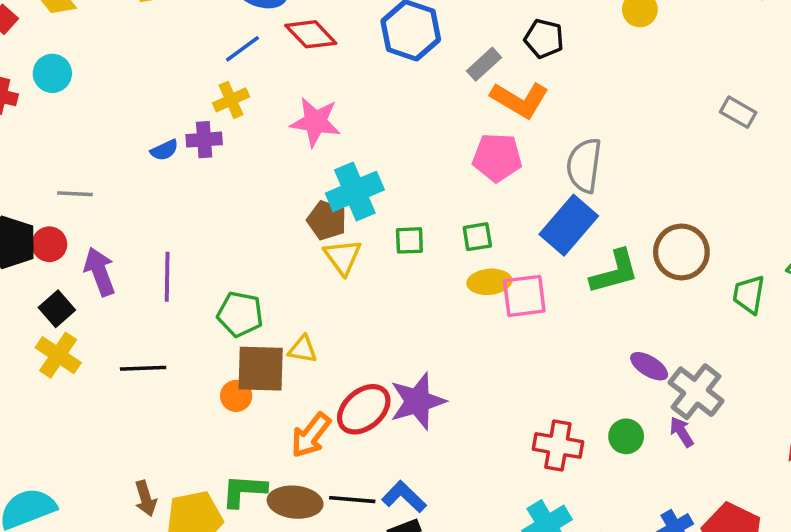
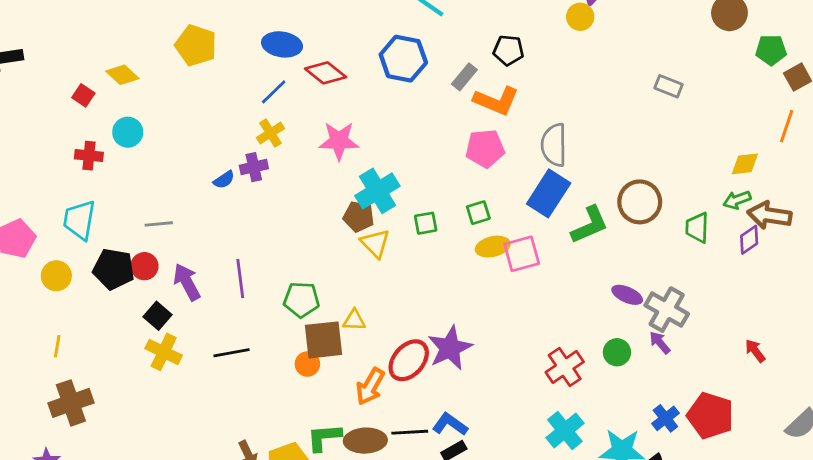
red cross: (558, 445) -> (565, 367), turned -36

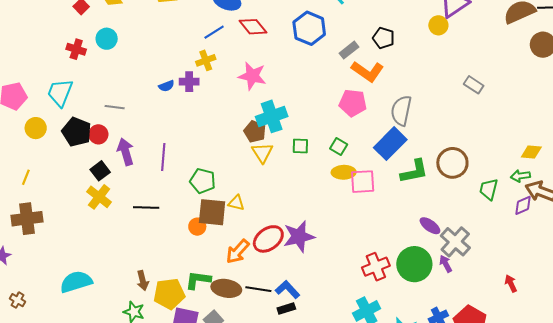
gray rectangle: (669, 86) -> (474, 85), moved
green square: (478, 213) -> (339, 147), turned 36
green circle: (617, 352) -> (414, 264), size x1.8

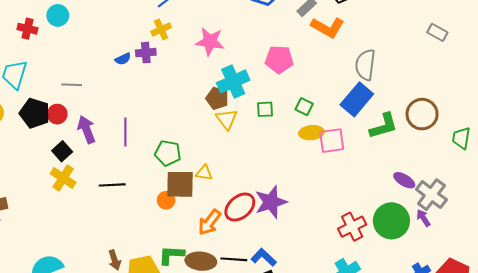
pink pentagon: (353, 103) -> (279, 60), moved

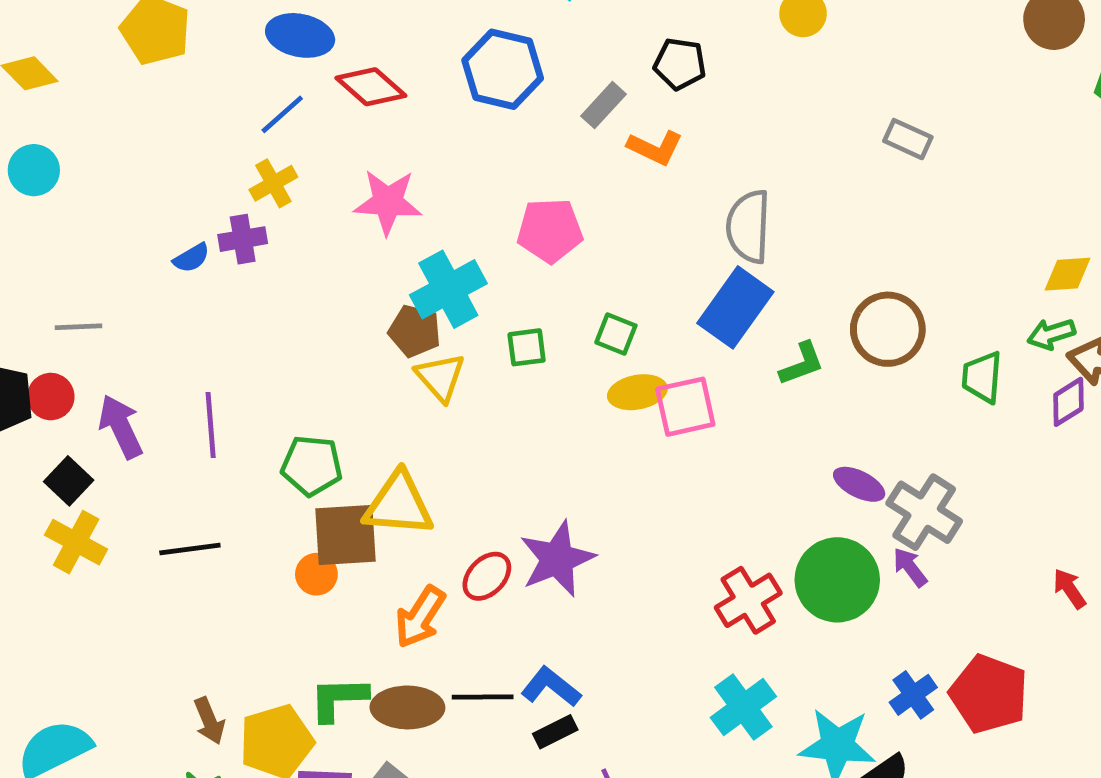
orange L-shape: (328, 27) -> (655, 148), size x0.7
green L-shape: (384, 126) -> (802, 364), size x0.7
yellow triangle: (204, 173) -> (399, 504), size x1.8
red ellipse: (240, 207) -> (487, 576), size x0.7

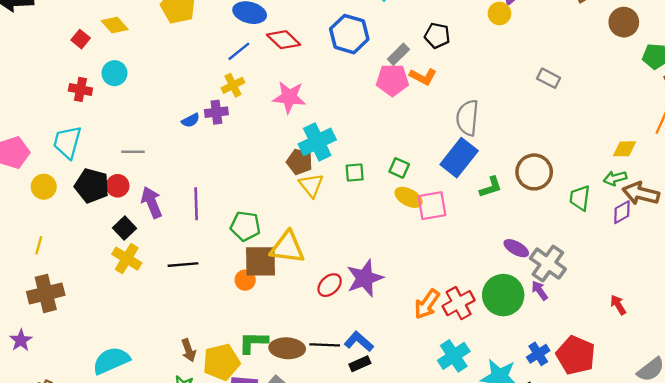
pink pentagon: (550, 230) -> (392, 80), moved
yellow ellipse: (637, 392) -> (409, 197), turned 36
orange arrow: (420, 617) -> (427, 304), moved

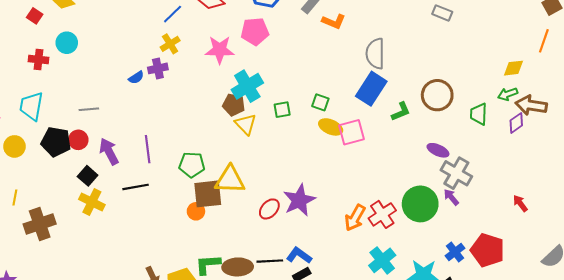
pink pentagon: (392, 80) -> (255, 31), moved
purple ellipse: (516, 248) -> (438, 150), moved
black line: (183, 265) -> (136, 187), moved
brown cross: (46, 293) -> (40, 224), moved

